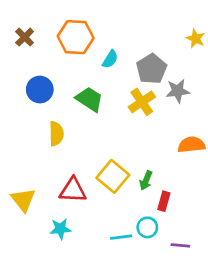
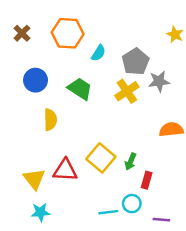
yellow triangle: (23, 200) -> (34, 179), moved
cyan star: (60, 229) -> (40, 212), moved

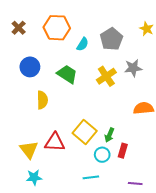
gray pentagon: (136, 62) -> (111, 39), moved
cyan circle: (132, 204) -> (102, 155), moved

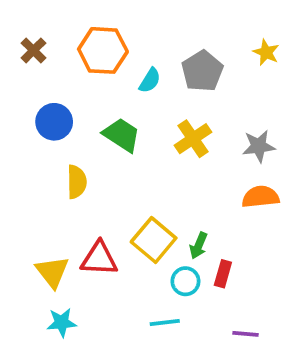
gray star: (133, 68) -> (259, 146), moved

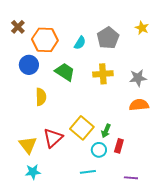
orange hexagon: (103, 50) -> (45, 40), moved
yellow cross: (193, 139) -> (103, 74), turned 30
red triangle: (99, 259) -> (53, 138), turned -45

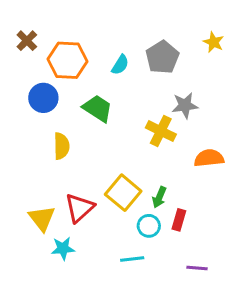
yellow cross: (103, 74) -> (161, 131), moved, turned 30
gray star: (138, 78) -> (185, 105), moved
cyan star: (33, 172) -> (63, 248), moved

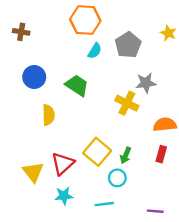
brown cross: (27, 41) -> (21, 32), turned -35
orange hexagon: (67, 60) -> (85, 20), moved
red rectangle: (179, 220) -> (161, 154), moved
cyan star: (63, 248) -> (64, 196), moved

